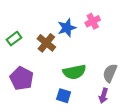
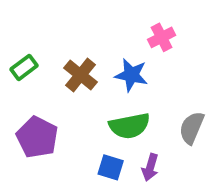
blue star: (67, 28) -> (131, 75), moved, turned 30
purple arrow: (103, 96) -> (150, 167), moved

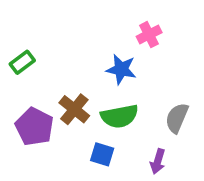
brown cross: (81, 75) -> (74, 109), moved
purple arrow: (150, 167) -> (158, 161), moved

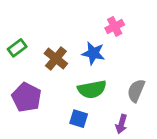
brown cross: (74, 109) -> (56, 59), moved

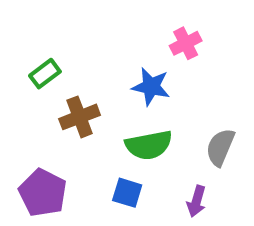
green rectangle: (17, 48) -> (45, 74), moved
brown cross: (56, 59) -> (80, 117), moved, turned 30
purple pentagon: (26, 97) -> (43, 193), moved

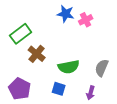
green rectangle: (45, 74) -> (21, 34), size x1.5
blue star: (151, 87) -> (66, 14), moved
brown cross: (80, 117) -> (37, 54), turned -30

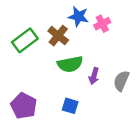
brown cross: (37, 54) -> (58, 36), moved
green semicircle: (69, 67) -> (70, 64), moved
purple arrow: (91, 93) -> (94, 76), moved

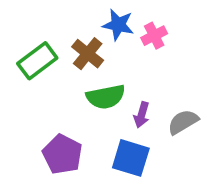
gray semicircle: (121, 81) -> (183, 122), turned 36
purple pentagon: (24, 106) -> (62, 154), moved
blue square: (70, 106) -> (131, 158), moved, size x1.5

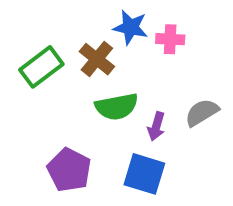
pink cross: (154, 36) -> (170, 39), turned 30
gray semicircle: (183, 122) -> (202, 113), moved

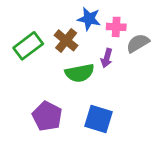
gray semicircle: (202, 113) -> (138, 43), moved
purple arrow: (156, 126) -> (107, 58), moved

